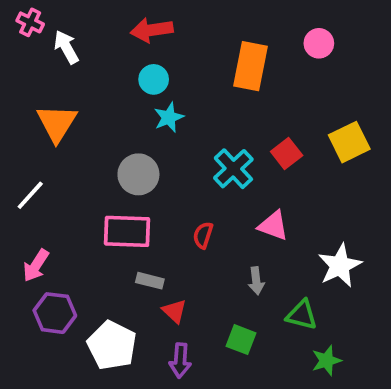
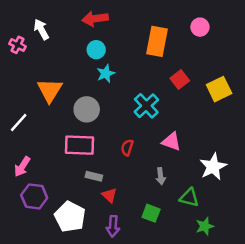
pink cross: (30, 22) -> (17, 45), moved
orange triangle: (57, 123) -> (50, 90), moved
red square: (287, 153) -> (180, 80), moved

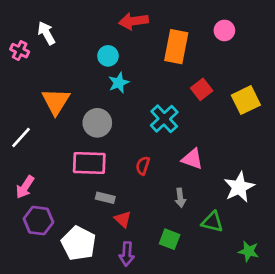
red arrow: (95, 19) -> (133, 21), moved
green star: (205, 226) -> (249, 251), moved, turned 30

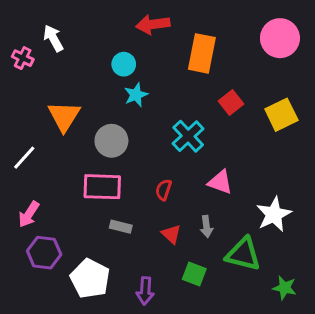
pink circle: (224, 30) -> (280, 38), moved, size x1.6
red triangle: (123, 219) -> (171, 234), moved
green triangle: (212, 222) -> (243, 254), size x1.4

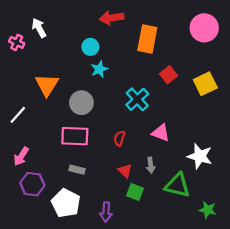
white star: (274, 214) -> (200, 156), turned -30
gray rectangle: (121, 227) -> (77, 170), moved
green square: (194, 274) -> (135, 192), moved

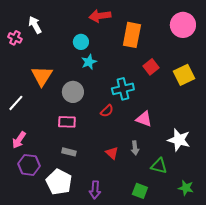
cyan cross: (137, 99) -> (123, 89), turned 30
pink rectangle: (75, 136) -> (67, 122), size x0.7
red semicircle: (119, 138) -> (107, 111), moved, turned -152
green triangle: (177, 185) -> (159, 166), size x0.7
green square: (135, 192) -> (140, 191), moved

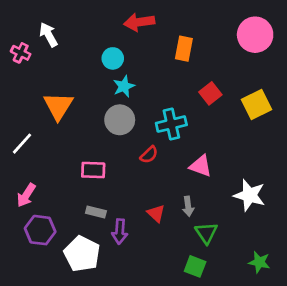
orange rectangle: (132, 35) -> (184, 49), size x0.7
gray circle: (73, 92) -> (120, 120), moved
green triangle: (159, 166) -> (206, 233), moved, turned 42
purple arrow: (95, 190) -> (120, 232), moved

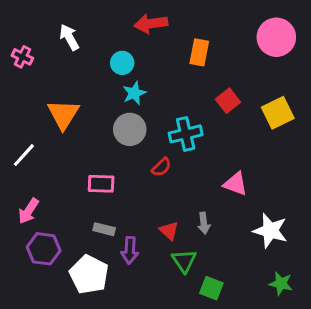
white arrow: (49, 35) -> (69, 37), moved
pink triangle: (201, 166) -> (236, 184), moved
white star: (250, 195) -> (270, 231), moved
green triangle: (206, 233) -> (184, 261), moved

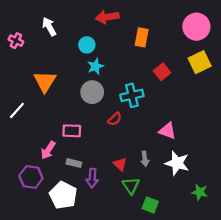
yellow square: (278, 113) -> (200, 62), moved
pink arrow: (28, 211) -> (48, 150), moved
white star: (270, 231) -> (177, 163), moved
green star: (281, 284) -> (200, 192), moved

